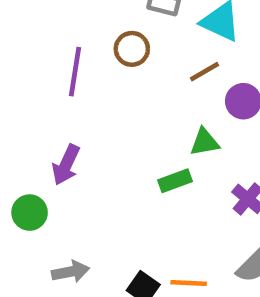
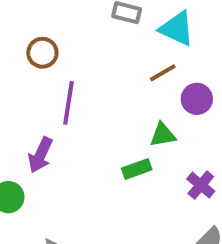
brown circle: (132, 49) -> (42, 53), moved
purple line: (75, 72) -> (69, 103), moved

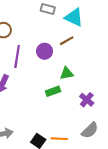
purple circle: (197, 99) -> (45, 51), moved

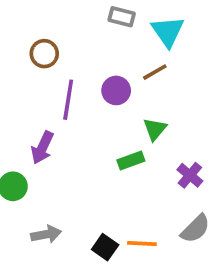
cyan triangle: (74, 17) -> (168, 32), turned 30
green triangle: (67, 73) -> (155, 129), turned -40

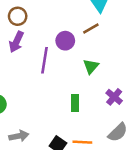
purple line: (68, 100) -> (44, 60), moved
purple arrow: (42, 148) -> (16, 42), moved
green rectangle: (131, 161) -> (75, 103), moved, turned -70

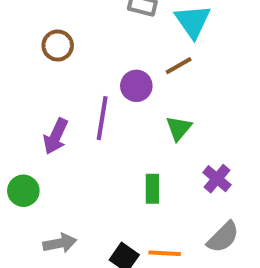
purple arrow: (16, 42) -> (56, 136), moved

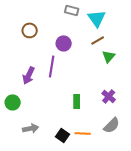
brown line: (179, 66) -> (98, 40), moved
purple circle: (136, 86) -> (64, 43), moved
green triangle: (179, 128) -> (109, 56), moved

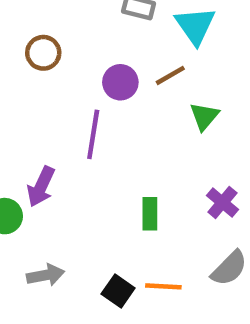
brown line: (98, 40) -> (170, 75), moved
green triangle: (109, 56) -> (204, 116), moved
purple arrow: (29, 75) -> (41, 187), moved

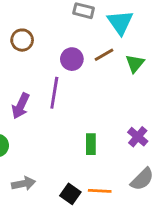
green triangle: (204, 116) -> (135, 63), moved
purple arrow: (41, 187) -> (21, 106), moved

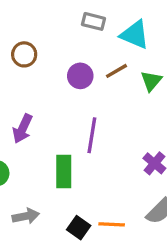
cyan triangle: (120, 22) -> (135, 35), turned -32
purple line: (54, 93) -> (92, 135), moved
green rectangle: (91, 144) -> (64, 172), moved, size x1.4

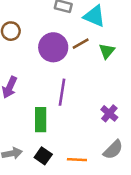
purple circle: (80, 76) -> (53, 47), size x1.5
black square: (79, 228) -> (43, 156), moved

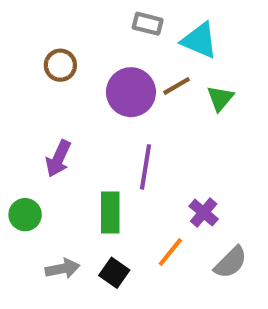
purple cross: (109, 113) -> (204, 213), moved
orange line: (77, 160) -> (170, 252), moved, turned -54

